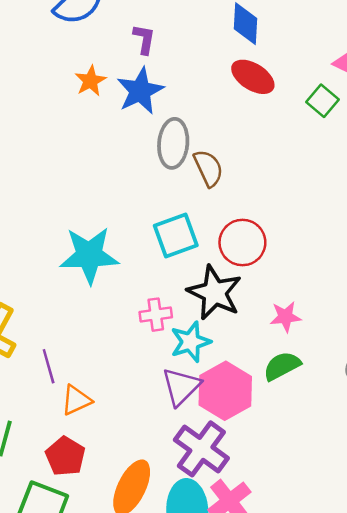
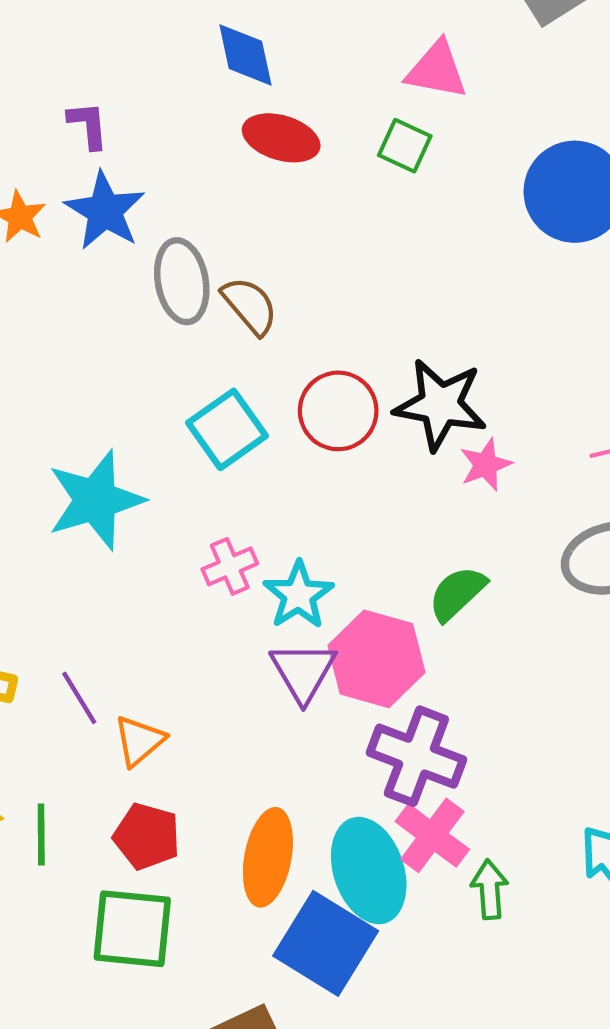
black star: (215, 293) -> (440, 405), moved
pink star: (285, 317) -> (486, 465), moved
purple cross: (201, 449) -> (416, 756), moved

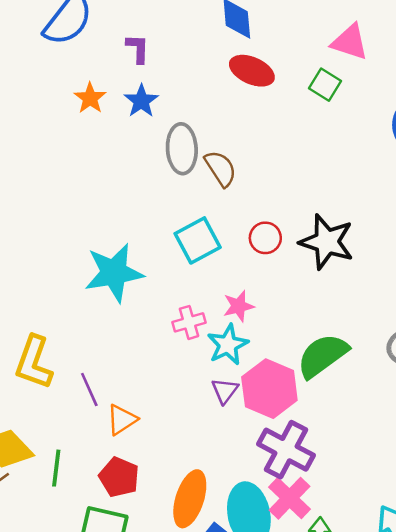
blue star: (105, 211) -> (141, 101), size x0.7
red circle: (338, 411) -> (265, 238), size x0.7
pink star: (486, 465) -> (239, 306), moved
green semicircle: (457, 593) -> (323, 356), size x1.4
purple triangle: (303, 672) -> (225, 391), size x0.7

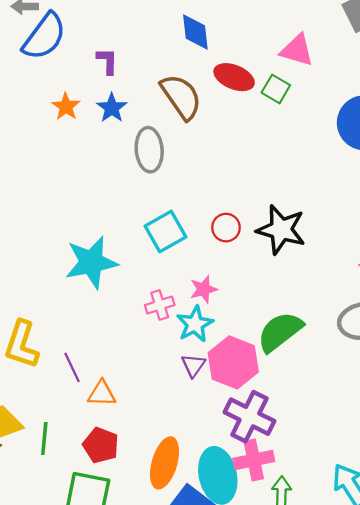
red ellipse: (252, 71) -> (234, 77), moved
brown semicircle: (221, 168) -> (181, 97), moved, size x1.4
orange triangle: (122, 420) -> (102, 394), turned 36
pink cross: (289, 498) -> (254, 460), turned 36

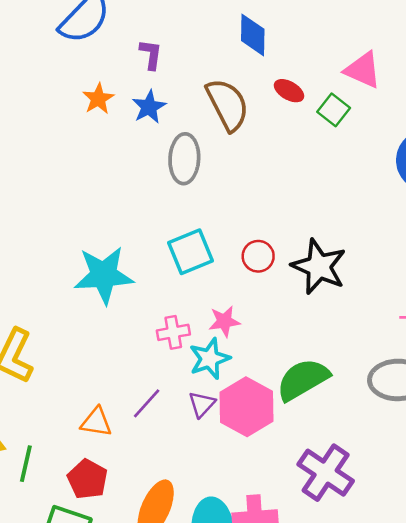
red ellipse: (234, 77) -> (289, 91), size x0.7
purple line: (72, 367) -> (147, 403), moved, turned 60
purple cross: (249, 417) -> (326, 473), moved

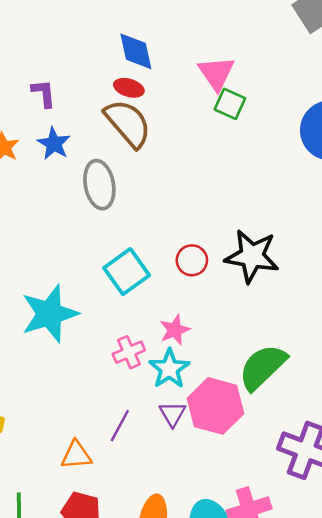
pink triangle: (363, 70) -> (216, 73), moved, turned 45
red ellipse: (289, 91) -> (129, 88), moved

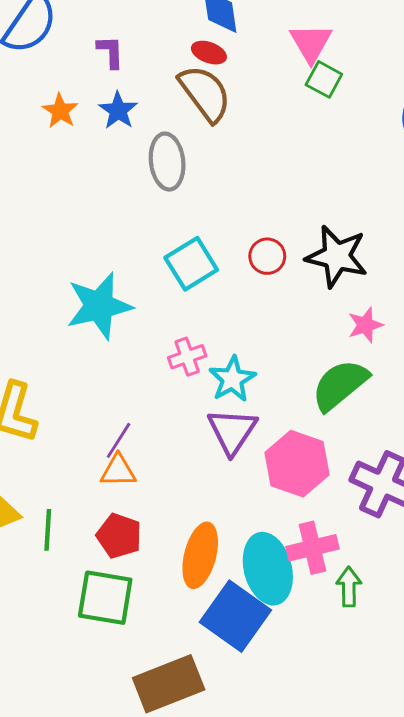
pink star: (175, 330) -> (365, 325), moved
pink hexagon: (215, 406) -> (297, 464), moved
purple triangle: (172, 414) -> (232, 431), size x1.6
purple line: (120, 426) -> (119, 440), moved

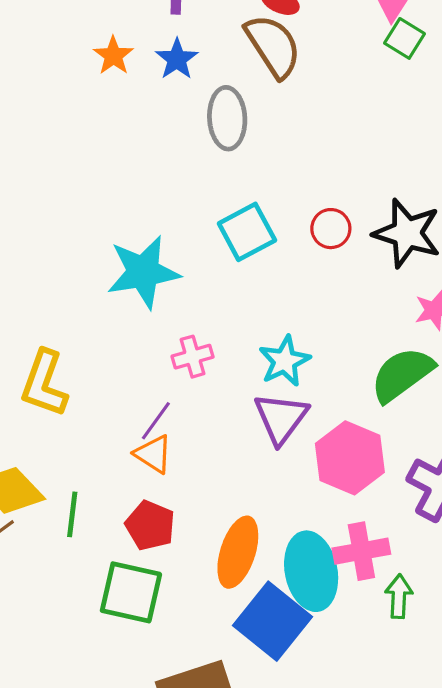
pink cross: (187, 357) -> (193, 357), moved
orange triangle: (118, 471) -> (153, 454), turned 30

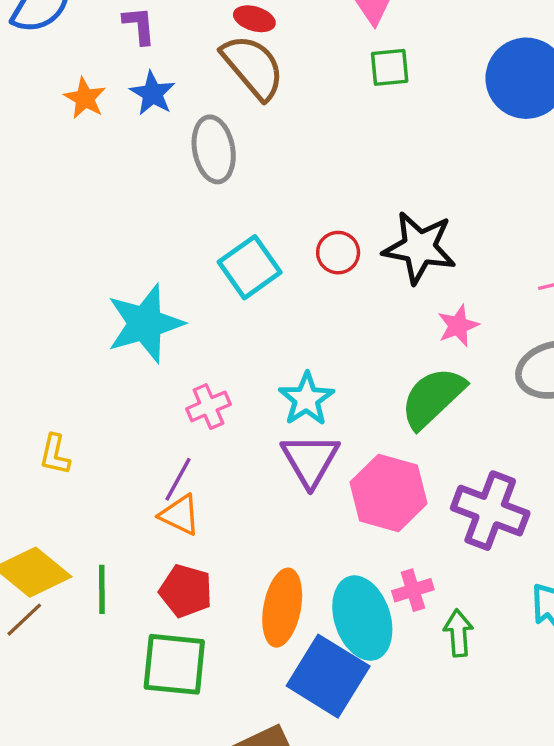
green square: (405, 38) -> (390, 67), moved, turned -30
yellow L-shape: (44, 383) -> (55, 454), size x0.6
pink cross: (361, 551) -> (413, 590), size x0.7

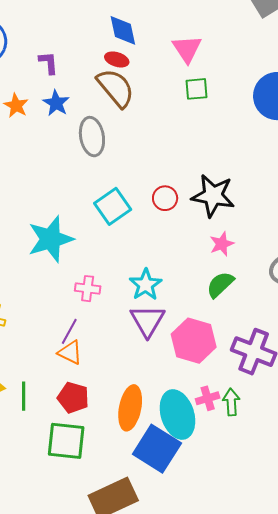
pink star: (458, 326) -> (222, 244), moved
green semicircle: (433, 398) -> (220, 284), size x0.7
pink cross: (208, 406) -> (88, 289), turned 30
green arrow: (458, 633) -> (231, 402), moved

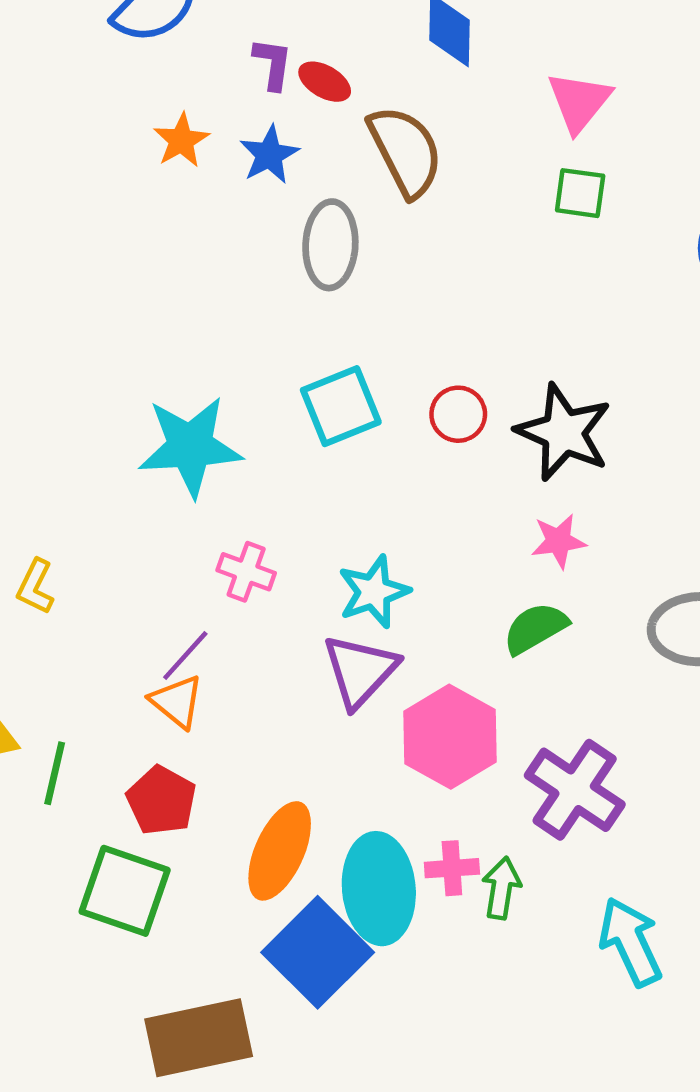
red ellipse: (117, 59) -> (325, 82), moved

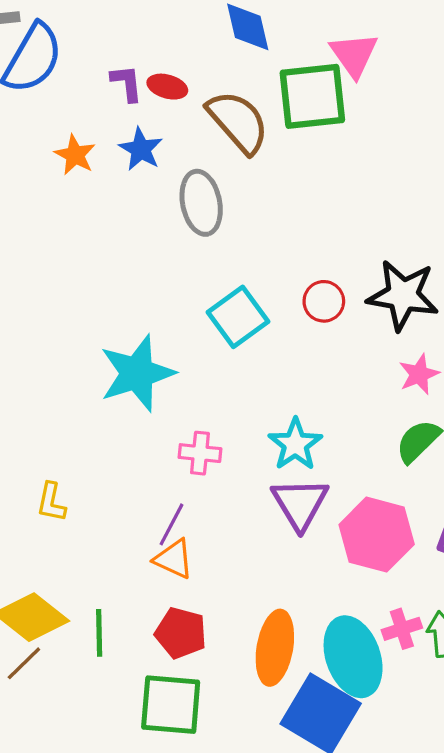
green square: (580, 193) -> (312, 96), moved, size x1.8

